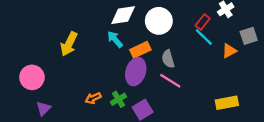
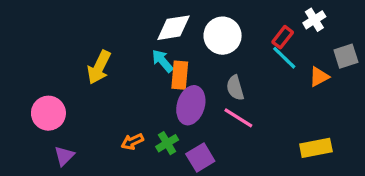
orange rectangle: (140, 50) -> (180, 75), moved, turned -60

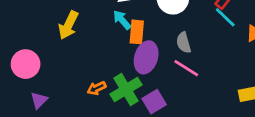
green cross: (167, 143) -> (126, 90), size x1.6

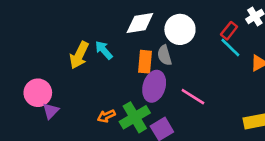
cyan arrow: (122, 20) -> (104, 50), moved
gray semicircle: (184, 43) -> (164, 55), moved
purple triangle: (39, 100) -> (51, 111), moved

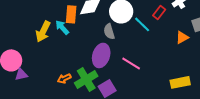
cyan line: (230, 47) -> (142, 24), moved
orange rectangle: (145, 62) -> (71, 14), moved
purple triangle: (51, 111) -> (21, 74), turned 32

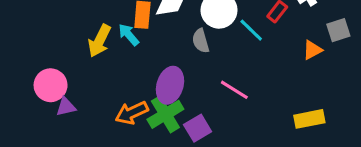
purple ellipse: (101, 55) -> (170, 85), moved
orange arrow: (64, 78) -> (132, 113), size x1.5

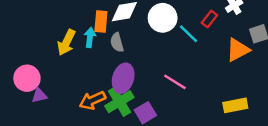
cyan arrow: (129, 35) -> (90, 38), turned 48
gray semicircle: (201, 41) -> (117, 42), moved
orange triangle: (312, 50) -> (238, 50), size x1.5

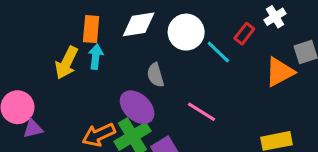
orange rectangle: (101, 21) -> (91, 29), moved
gray semicircle: (117, 42) -> (155, 75), moved
purple ellipse: (123, 78) -> (137, 107), turned -64

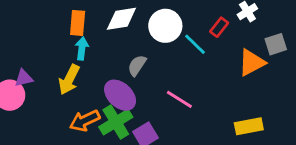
yellow arrow: (67, 63) -> (69, 80), moved
gray semicircle: (155, 75) -> (137, 65), turned 50
purple triangle: (33, 129) -> (24, 78), moved

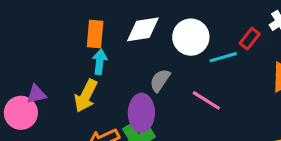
cyan line: (195, 44) -> (223, 57), turned -60
purple ellipse: (120, 95) -> (141, 113), turned 48
pink line: (179, 99) -> (206, 100), moved

